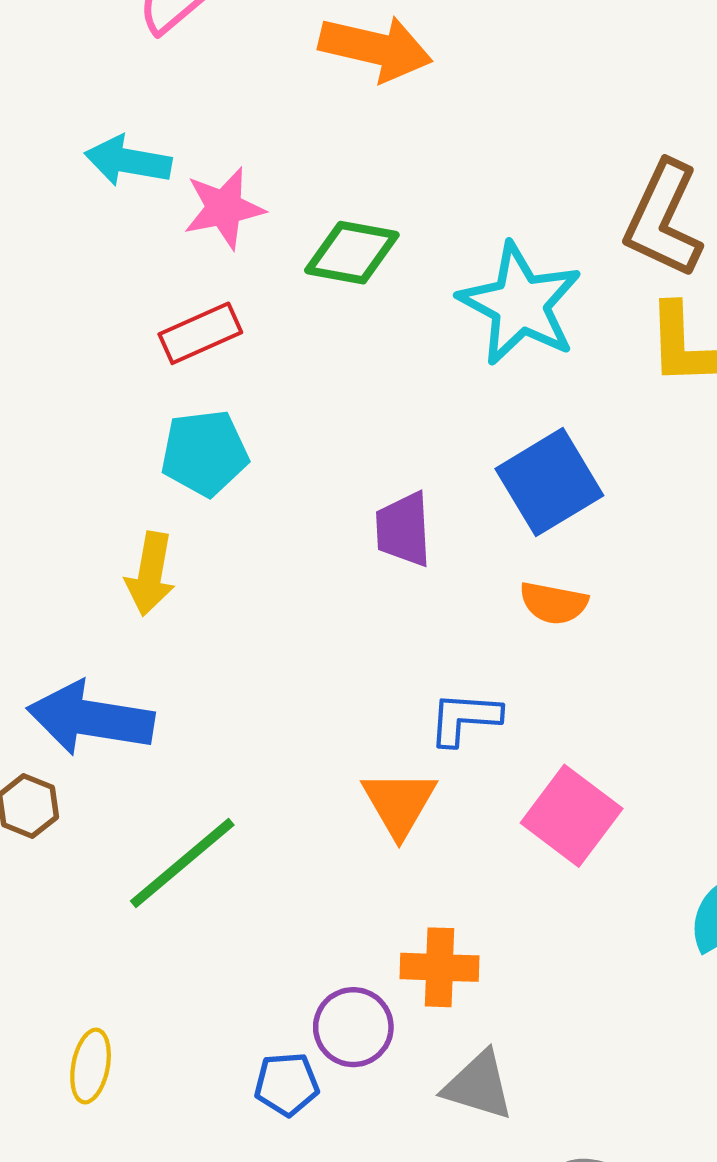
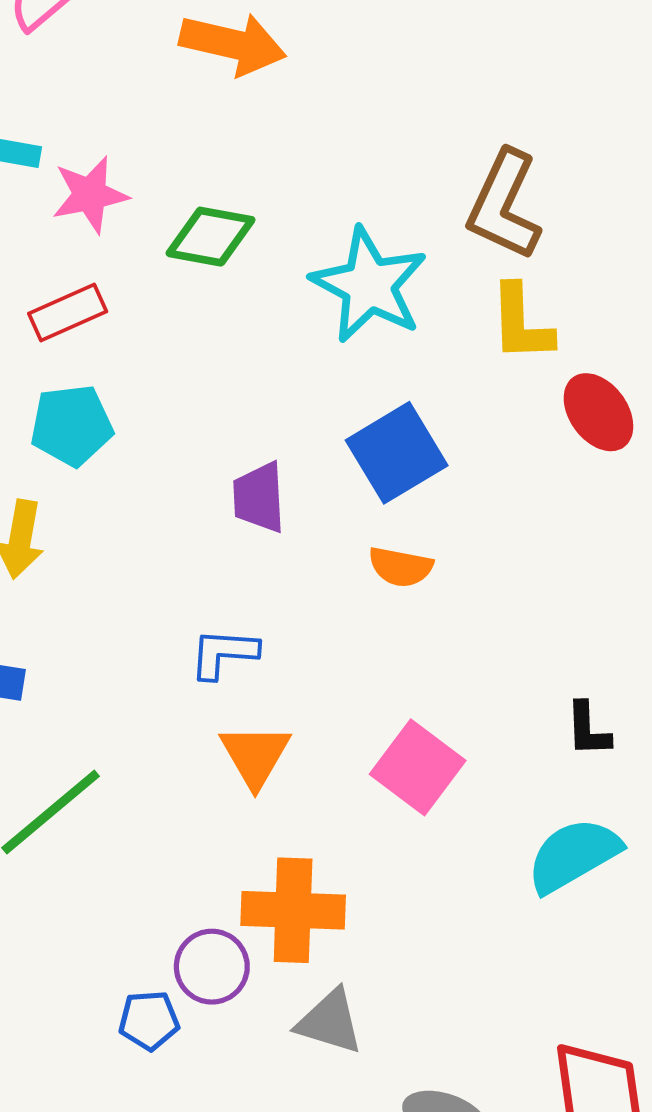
blue L-shape: (465, 718) -> (224, 653), moved
orange cross: (440, 967) -> (293, 910), size x1.4

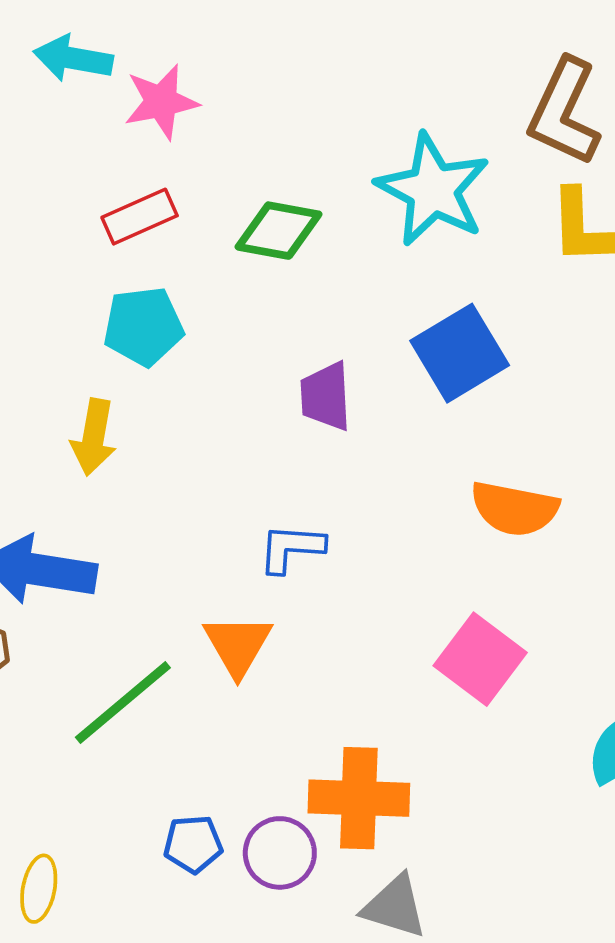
green diamond: (211, 237) -> (279, 231), moved
orange semicircle: (401, 567) -> (514, 509), moved, size x1.4
orange triangle: (255, 756) -> (238, 645), moved
blue pentagon: (149, 1020) -> (193, 844), moved

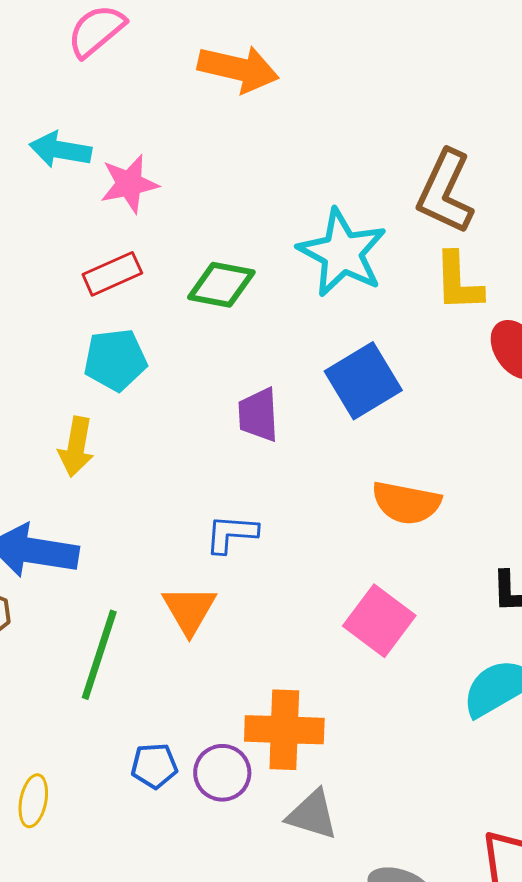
green line: (123, 702) -> (99, 655), turned -32

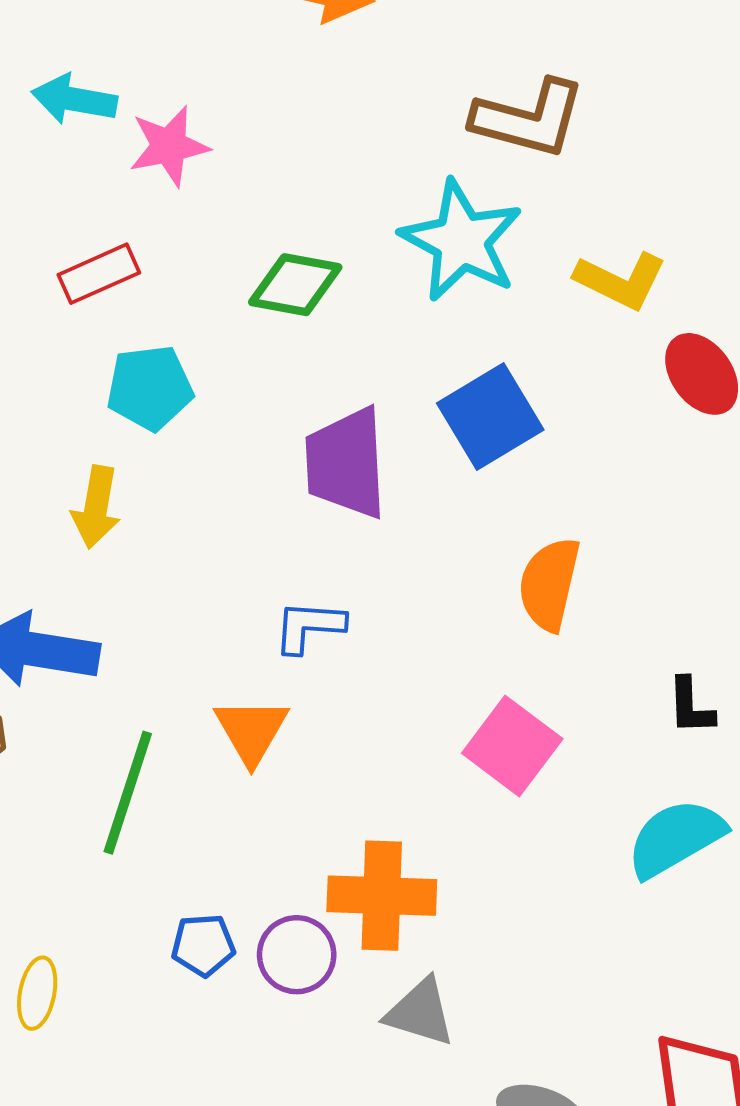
brown L-shape: (445, 192) -> (529, 119), moved, turned -100
red rectangle: (112, 274) -> (99, 274), moved
yellow L-shape: (458, 282) -> (621, 281), turned -62
purple trapezoid: (258, 415) -> (346, 463), size x1.5
orange semicircle: (406, 503) -> (549, 584), turned 92

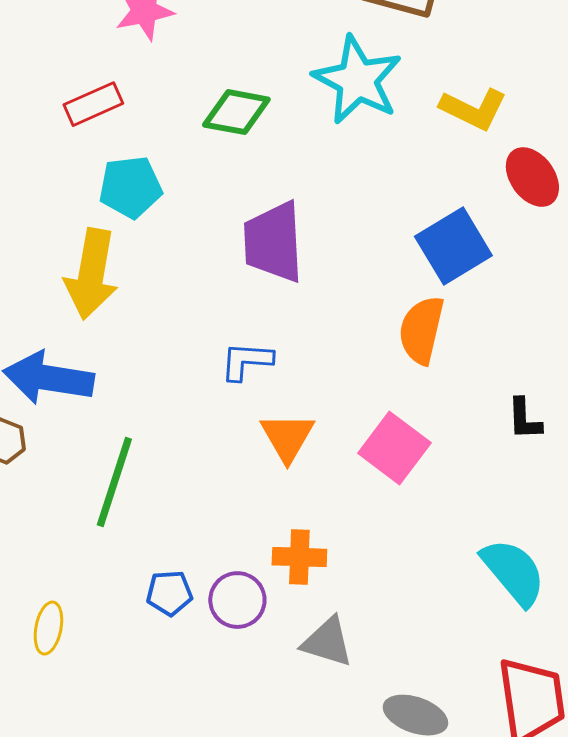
blue square: (490, 417) -> (453, 246), moved
yellow arrow: (96, 507) -> (91, 274), size x1.5
orange triangle: (251, 731) -> (287, 437), moved
cyan semicircle: (676, 838) -> (513, 572), moved, turned 80
orange cross: (382, 896) -> (299, 557), size x0.7

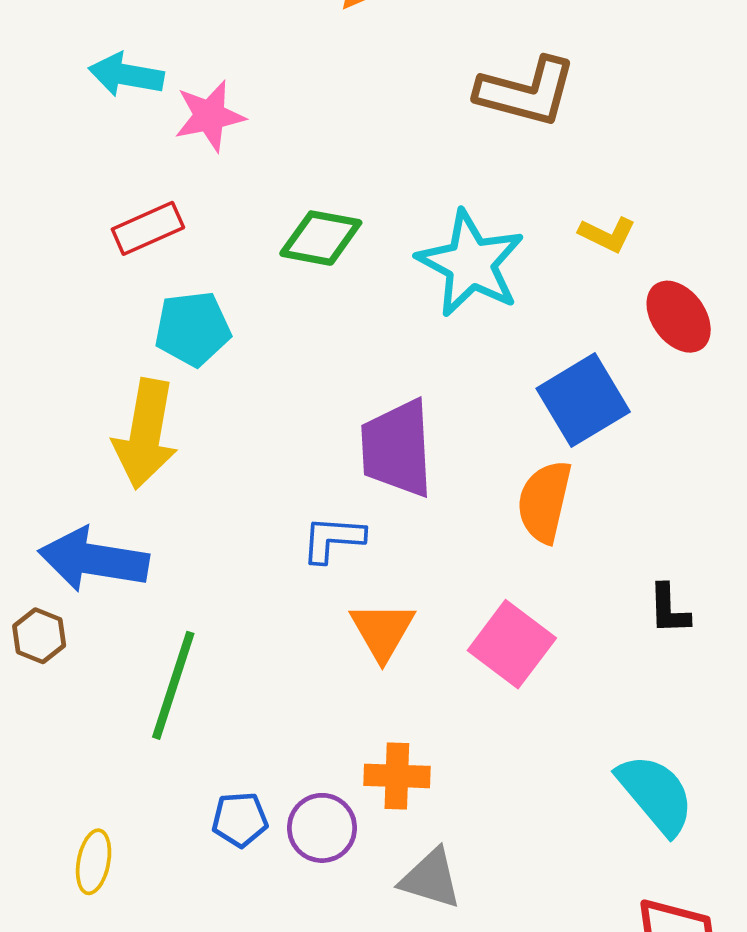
cyan star: (357, 80) -> (471, 263), moved
yellow L-shape: (473, 109) -> (607, 234), size x0.7
purple trapezoid: (273, 242) -> (397, 448), moved

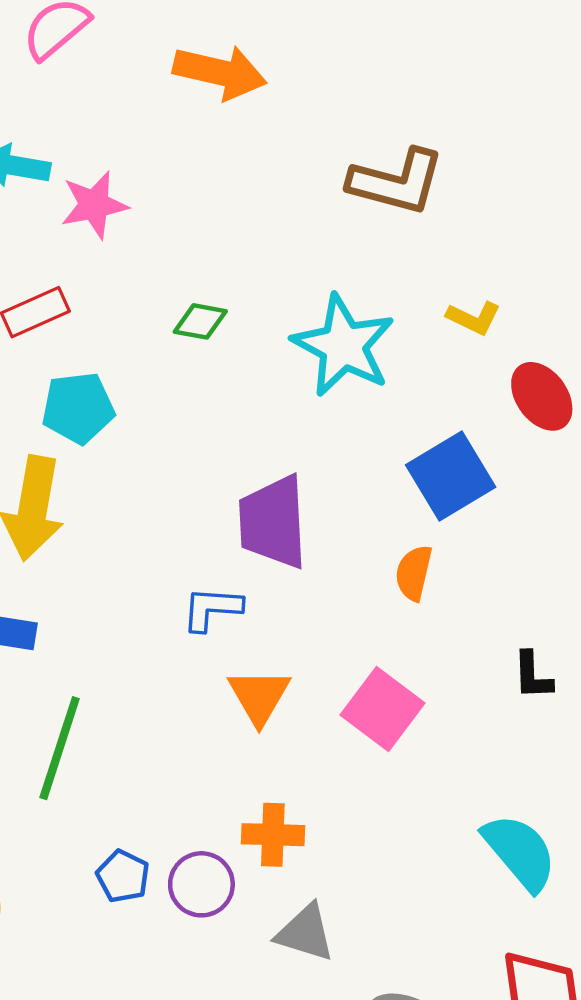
green diamond: (321, 238) -> (200, 321), size x0.7
orange semicircle: (544, 502) -> (414, 573), size x0.7
blue pentagon: (240, 819) -> (123, 876), turned 30

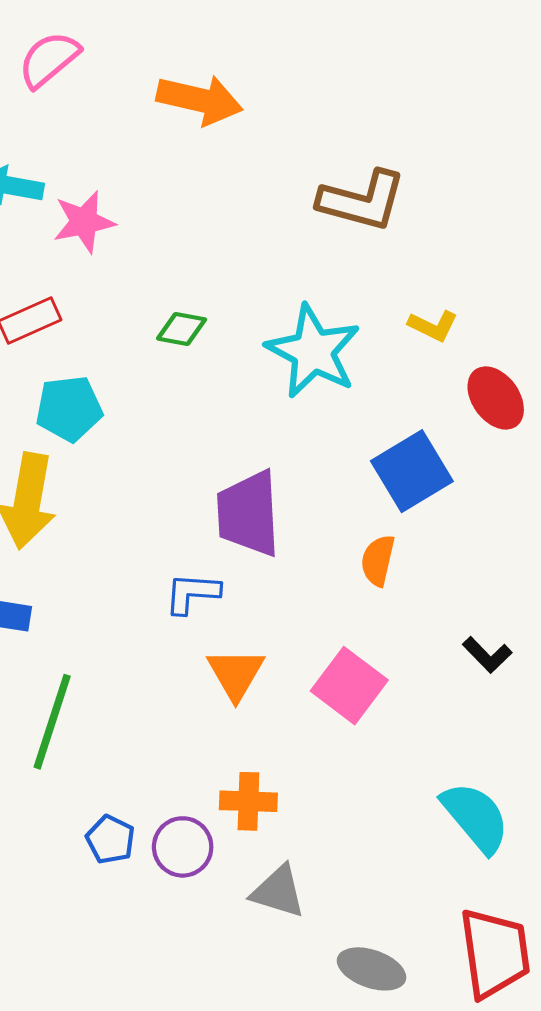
black L-shape: (533, 676) -> (487, 655), turned -42

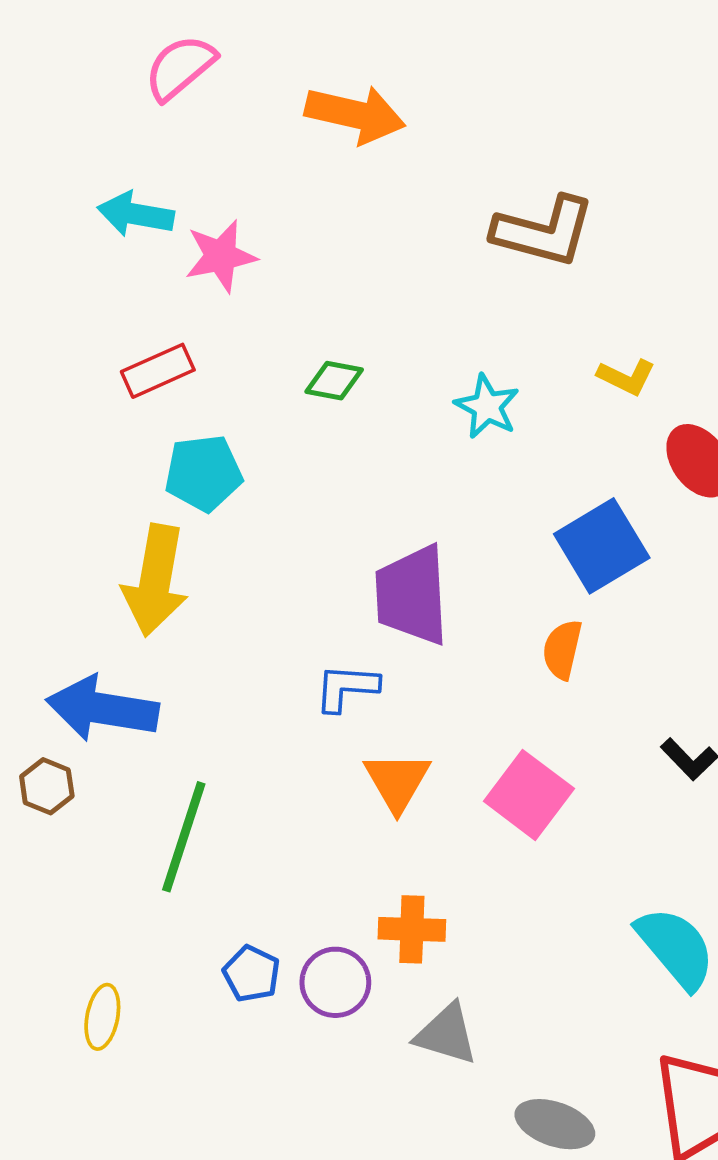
cyan star: (313, 351) -> (487, 407), size x0.6

